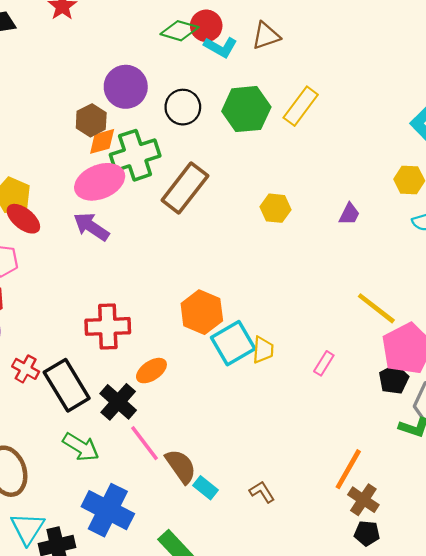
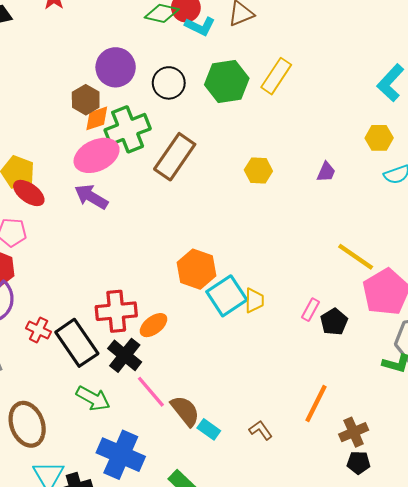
red cross: (108, 326) -> (116, 311), moved
black pentagon: (394, 379) -> (334, 322), moved
orange line: (348, 469) -> (316, 403), moved
brown cross: (363, 500) -> (354, 432), turned 36

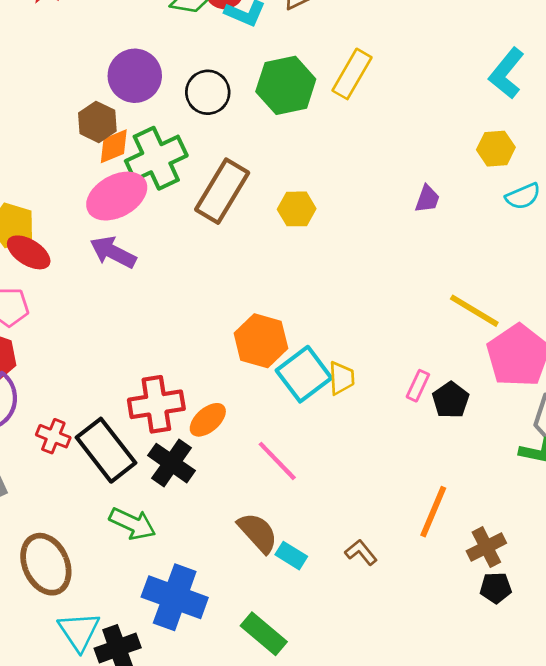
yellow hexagon: (258, 170) -> (297, 209), moved
pink line: (151, 392) -> (277, 461), moved

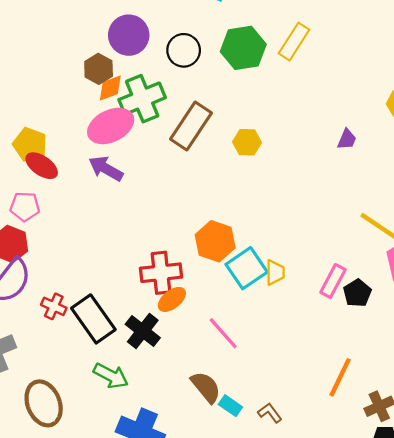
pink rectangle: (418, 386) -> (333, 281), size x1.4
red cross: (156, 404) -> (161, 273), moved
brown L-shape: (361, 552) -> (270, 413), moved

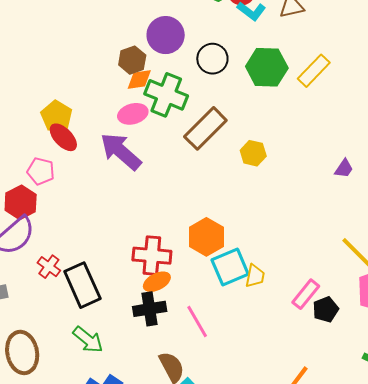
green cross: (142, 99) -> (166, 95), turned 33
pink ellipse: (111, 126) -> (133, 114), size x0.7
purple arrow: (106, 169) -> (121, 151), size x1.4
black cross: (143, 331) -> (150, 309), moved, turned 32

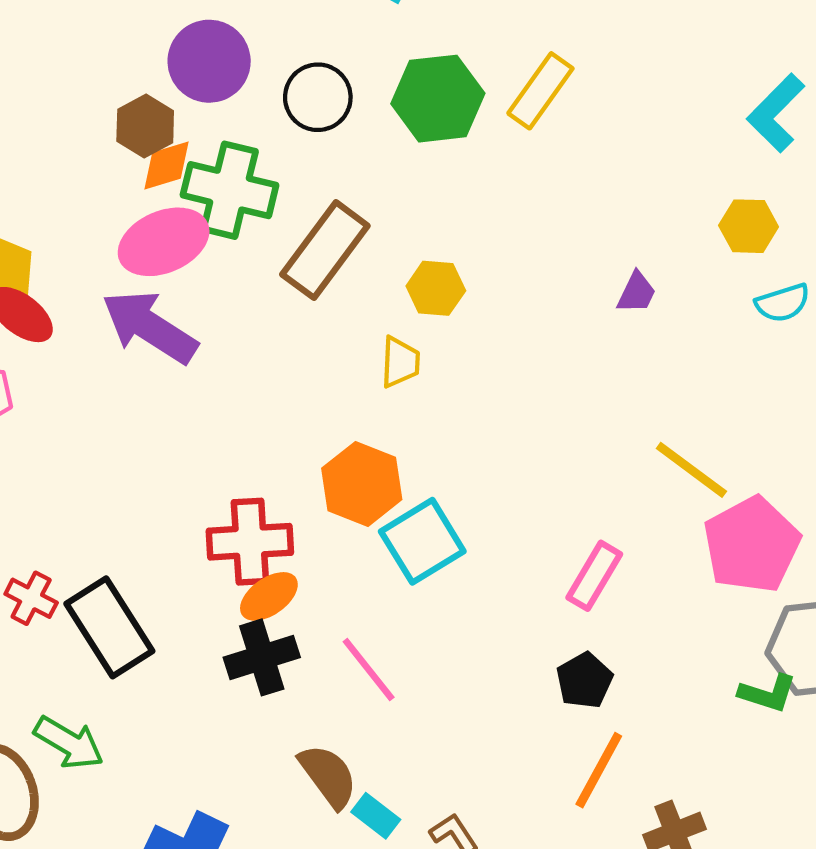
pink ellipse: (133, 114) -> (164, 242), size x1.4
yellow trapezoid: (255, 276) -> (400, 362), moved
black pentagon: (326, 309) -> (584, 680), moved
green arrow: (88, 340) -> (69, 743), moved

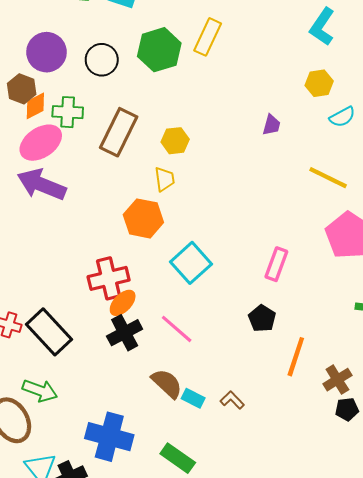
green cross: (230, 190) -> (68, 112), size x0.7
yellow line: (691, 470) -> (328, 178), moved
orange hexagon: (362, 484) -> (143, 218), moved
black pentagon: (584, 680) -> (262, 318), moved

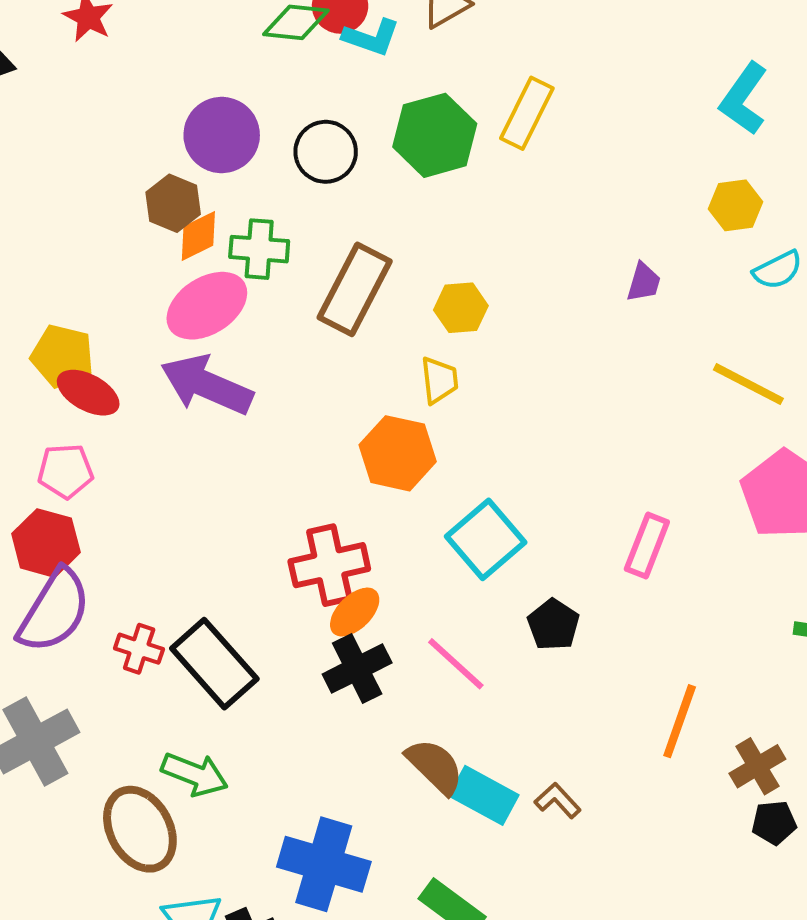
black pentagon: (262, 318) -> (553, 625), moved
cyan rectangle: (193, 398) -> (484, 795), size x1.5

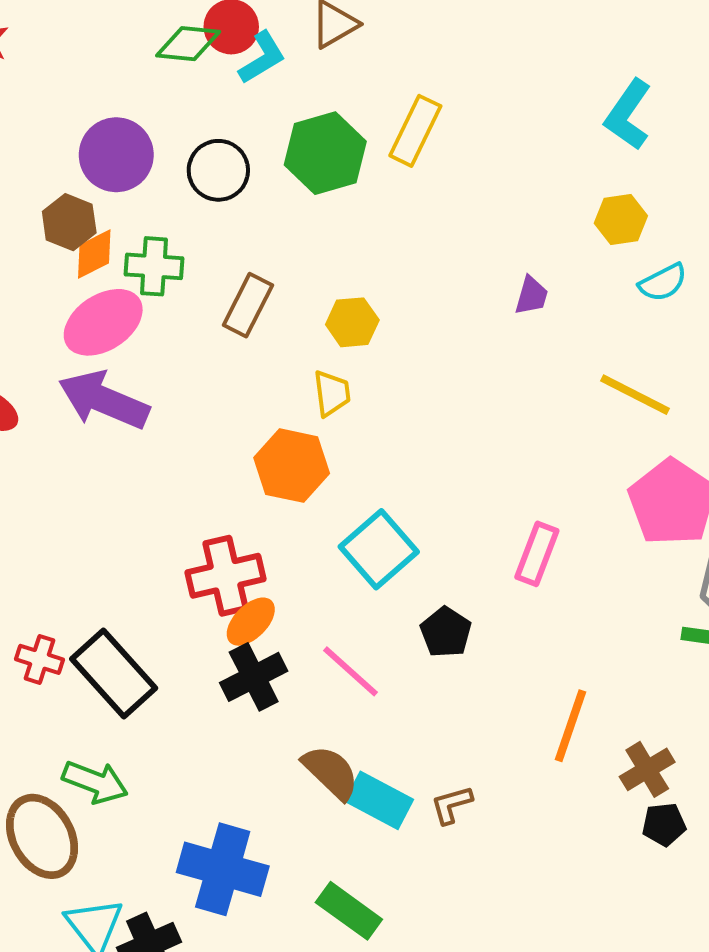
cyan L-shape: (371, 37) -> (262, 58), turned -50
brown rectangle: (355, 289) -> (248, 305), size x0.7
brown L-shape: (558, 800) -> (452, 805), turned -63

